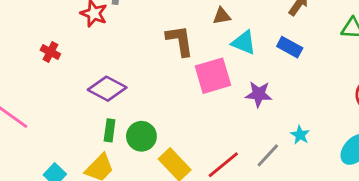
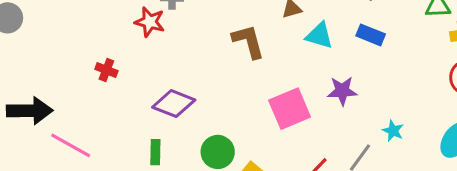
pink square: (213, 76) -> (290, 109), moved
green rectangle: (110, 130) -> (155, 152), moved

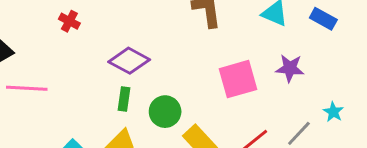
pink line: (71, 145) -> (27, 88), turned -33
green rectangle: (155, 152) -> (124, 99), moved

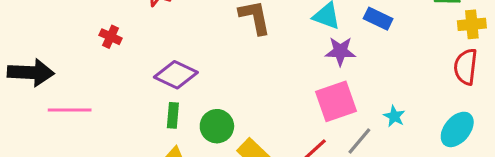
purple star: (290, 68) -> (340, 51), moved
pink square: (238, 79) -> (336, 101), moved

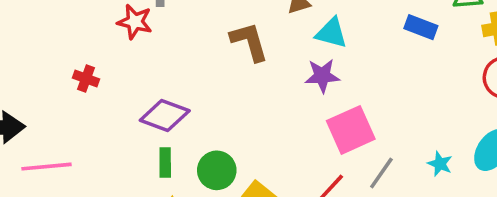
blue rectangle: (378, 19) -> (421, 27), moved
purple star: (340, 51) -> (322, 76), moved
cyan star: (394, 116) -> (440, 164), moved

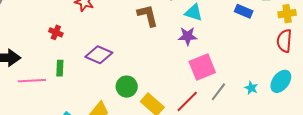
green rectangle: (165, 162) -> (60, 68), moved

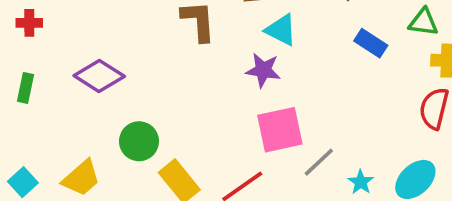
red cross: (56, 32) -> (29, 23), turned -32
gray line: (218, 92) -> (319, 162), moved

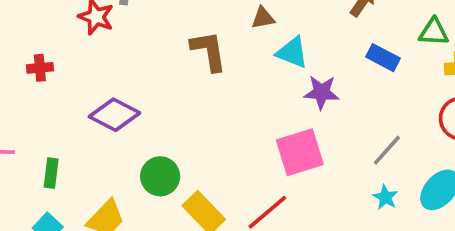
purple star: (263, 70) -> (321, 92), moved
green rectangle: (26, 88) -> (51, 173), moved
gray line: (319, 162) -> (387, 150), moved

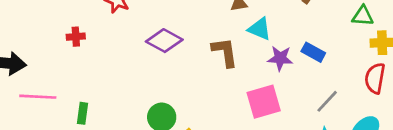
brown L-shape: (209, 51) -> (225, 52), moved
blue rectangle: (383, 58) -> (313, 52), moved
purple diamond: (115, 115) -> (164, 41), moved

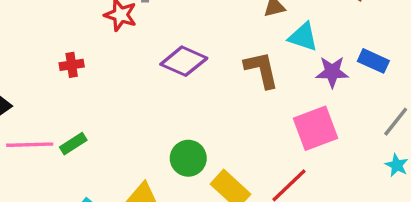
green rectangle: (82, 113) -> (73, 144), moved, turned 54

